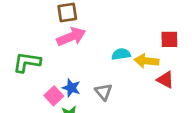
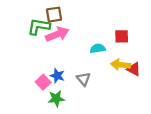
red square: (169, 39) -> (122, 36), moved
yellow arrow: (147, 61) -> (121, 65), moved
green L-shape: (27, 62) -> (39, 27), moved

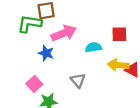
pink arrow: (57, 34) -> (64, 33), moved
blue star: (57, 76) -> (46, 53), moved

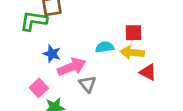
pink arrow: (64, 33) -> (72, 67), moved
yellow arrow: (118, 65) -> (132, 52), moved

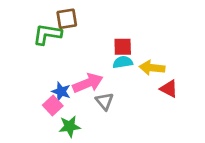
red square: (134, 33) -> (123, 47), moved
blue star: (52, 54) -> (61, 91), moved

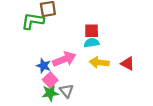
yellow arrow: (152, 68) -> (99, 62), moved
gray triangle: (105, 101) -> (66, 91), moved
pink square: (53, 105) -> (50, 80), moved

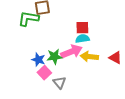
pink arrow: (64, 59) -> (71, 52), moved
green star: (50, 93) -> (54, 57), moved

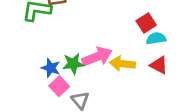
red square: (82, 28) -> (146, 23), moved, turned -32
cyan semicircle: (82, 39) -> (156, 38), moved

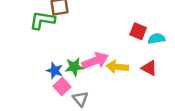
red square: (146, 23) -> (138, 31), turned -35
cyan semicircle: (156, 38) -> (157, 39), moved

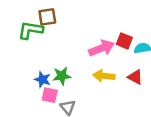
pink arrow: (95, 61) -> (101, 48), moved
pink square: (62, 86) -> (50, 95), turned -35

